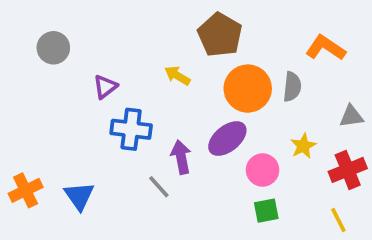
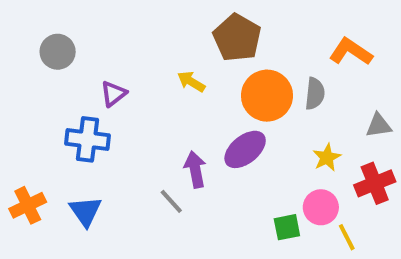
blue cross: (131, 129) -> (88, 139), moved
pink circle: (263, 170) -> (321, 207), moved
yellow line: (338, 220) -> (347, 237), moved

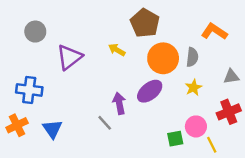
purple triangle: (113, 94) -> (69, 57), size x1.6
blue cross: (88, 139) -> (29, 90), moved
yellow star: (327, 157) -> (193, 88), moved

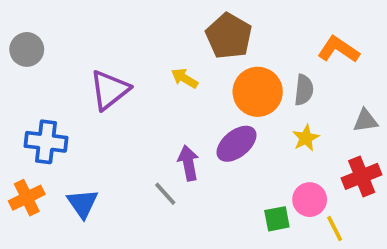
gray circle: (35, 32) -> (27, 49), moved

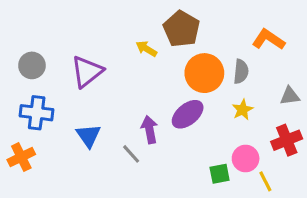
gray circle: (27, 49) -> (32, 65), moved
yellow arrow: (185, 78) -> (146, 49), moved
blue triangle: (83, 203) -> (88, 136), moved

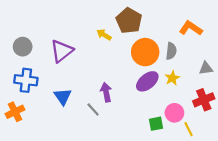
purple ellipse: (188, 114) -> (147, 81), moved

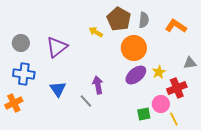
gray semicircle: (171, 51) -> (144, 20), moved
red cross: (204, 100) -> (177, 88), moved

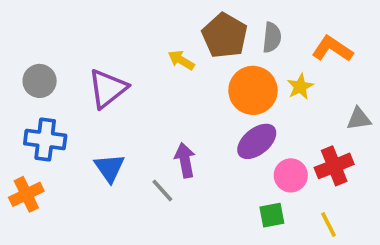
yellow star: (159, 72) -> (300, 87), moved
pink circle: (161, 104) -> (291, 175), moved

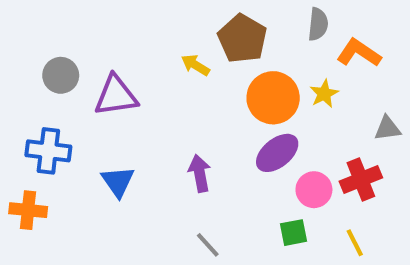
gray semicircle: (272, 37) -> (318, 24), moved
gray circle: (40, 81) -> (61, 75), moved
purple triangle: (108, 88) -> (116, 96), turned 30
gray line: (162, 191) -> (208, 245), moved
orange cross: (26, 194) -> (28, 210), turned 32

